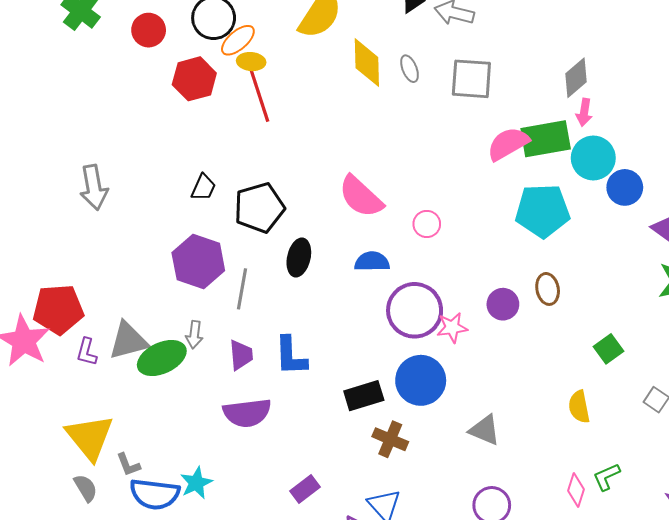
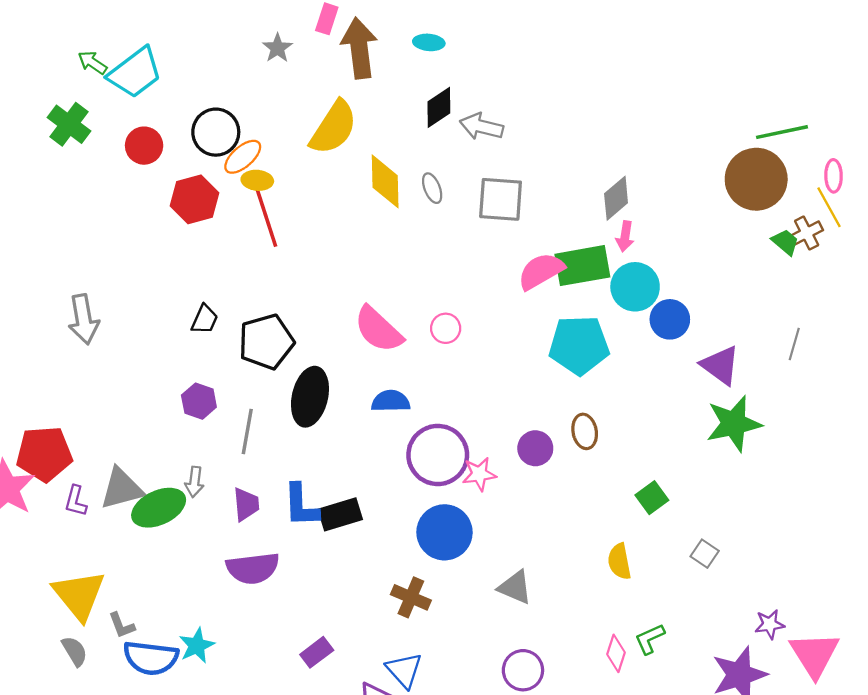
pink circle: (427, 224) -> (446, 328), moved
black ellipse: (299, 257) -> (310, 397), size x1.4
purple hexagon: (198, 262) -> (199, 401), size x0.6
black rectangle: (364, 396) -> (340, 514), moved

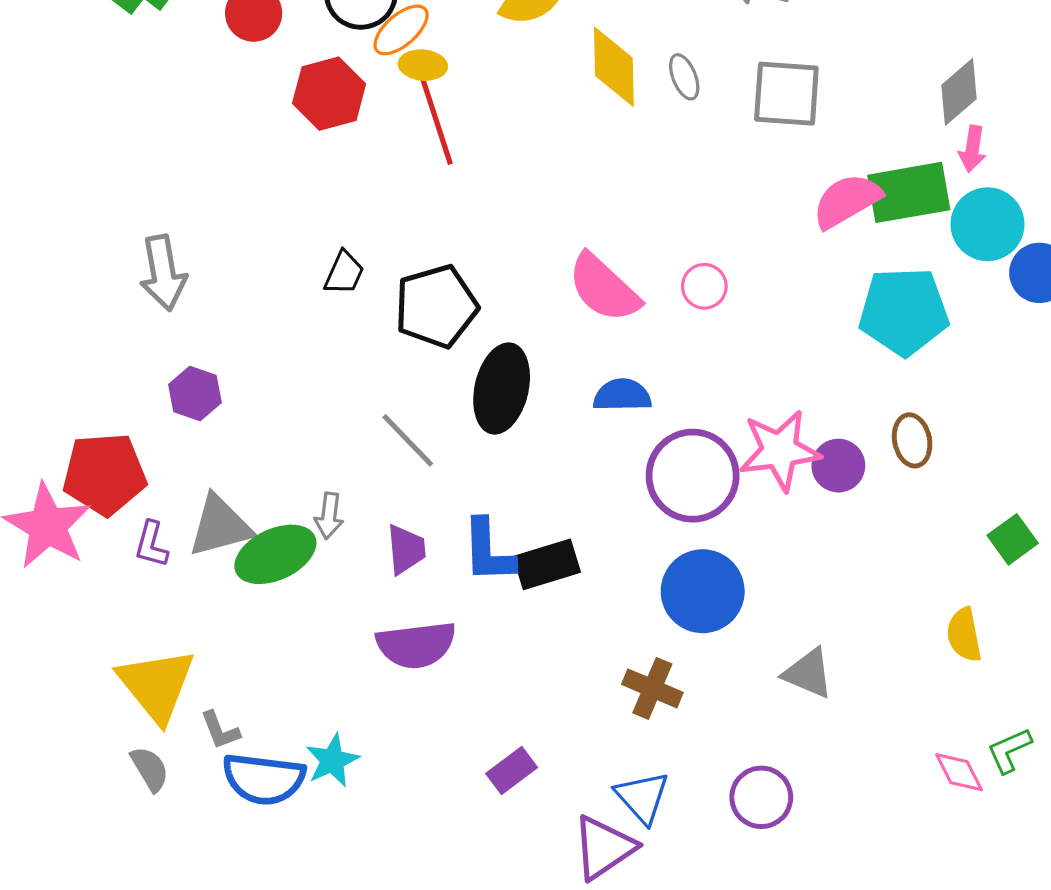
purple hexagon: (199, 401) -> (195, 394), moved
gray line: (247, 431) -> (408, 440), turned -54
pink star: (479, 474) -> (780, 450), moved, size x1.6
pink diamond: (616, 653) -> (959, 772), turned -45
purple circle: (523, 670) -> (761, 797), moved

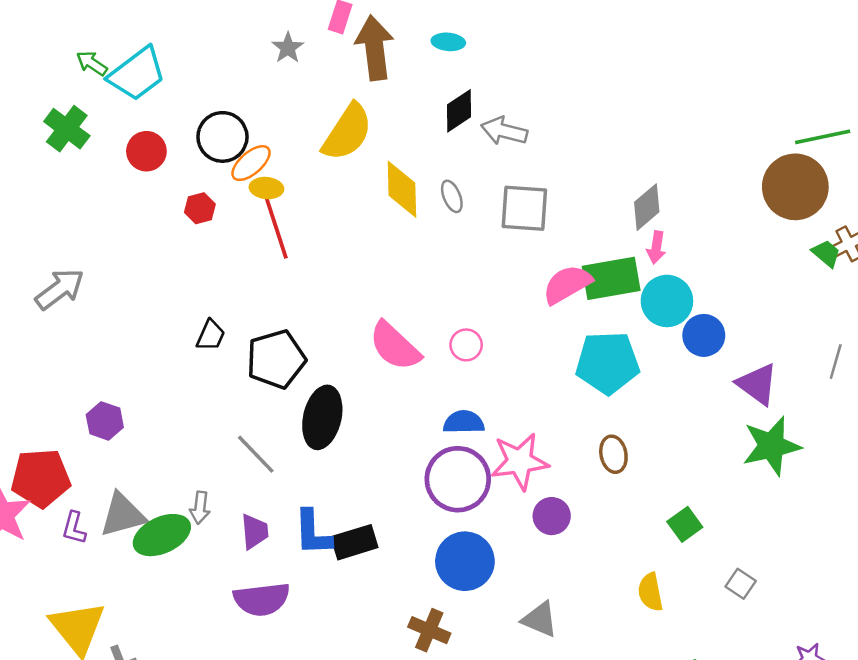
red hexagon: (329, 94) -> (200, 208), size x0.6
gray arrow: (163, 273) -> (60, 289), moved, turned -117
blue semicircle: (622, 395) -> (464, 422), moved
purple circle: (838, 466) -> (552, 516), moved

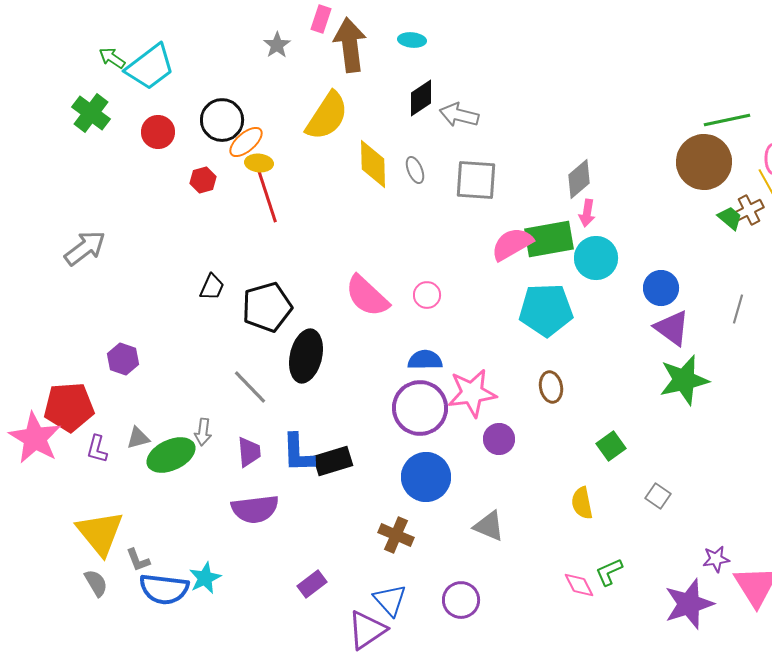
blue circle: (704, 335) -> (661, 288), moved
gray triangle: (123, 515) -> (138, 438), size x0.6

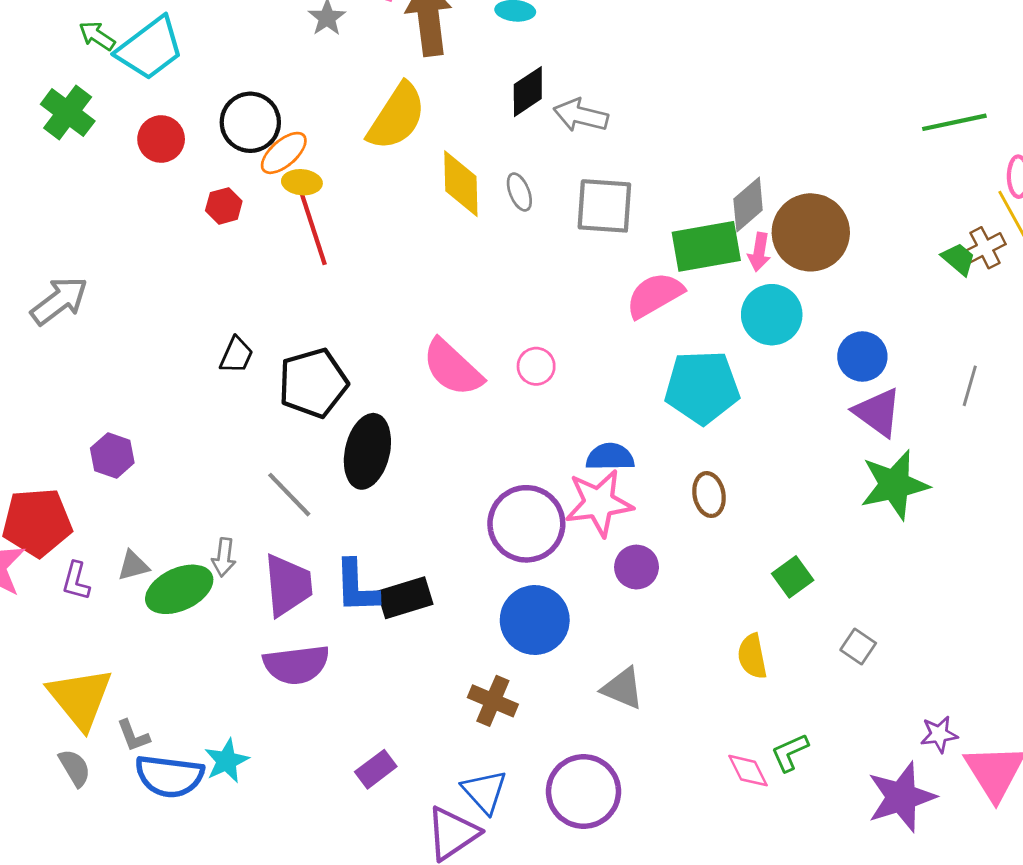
brown circle: (704, 162) -> (811, 232), moved
green rectangle: (549, 239) -> (706, 246), moved
blue semicircle: (425, 360) -> (610, 457), moved
purple trapezoid: (249, 452) -> (288, 585), size x1.5
purple circle: (461, 600) -> (584, 791), size x1.4

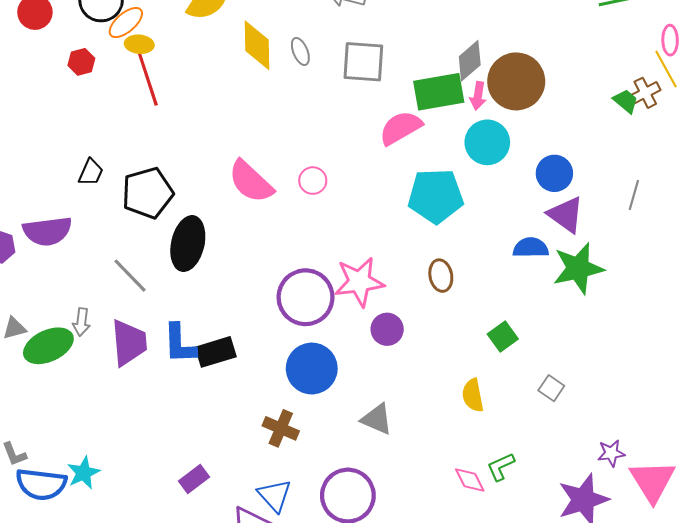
blue semicircle: (610, 457) -> (531, 248), moved
purple semicircle: (296, 665) -> (47, 231), moved

